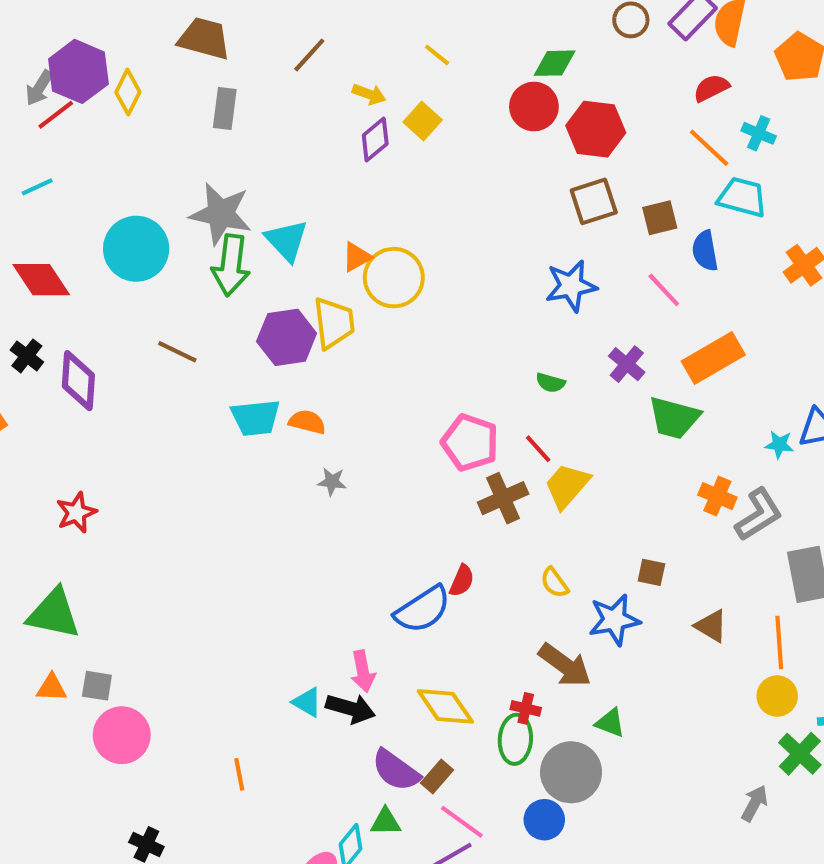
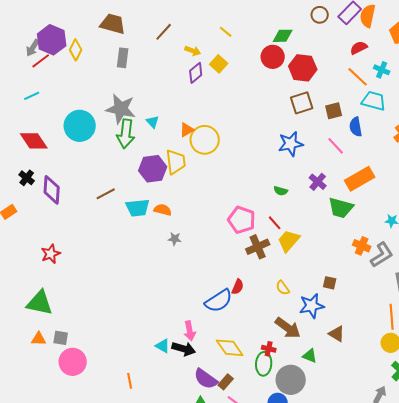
cyan triangle: (287, 240) -> (153, 122), size x0.6
brown line: (177, 352) -> (106, 194), moved, turned -54
brown triangle: (711, 626) -> (337, 334), moved

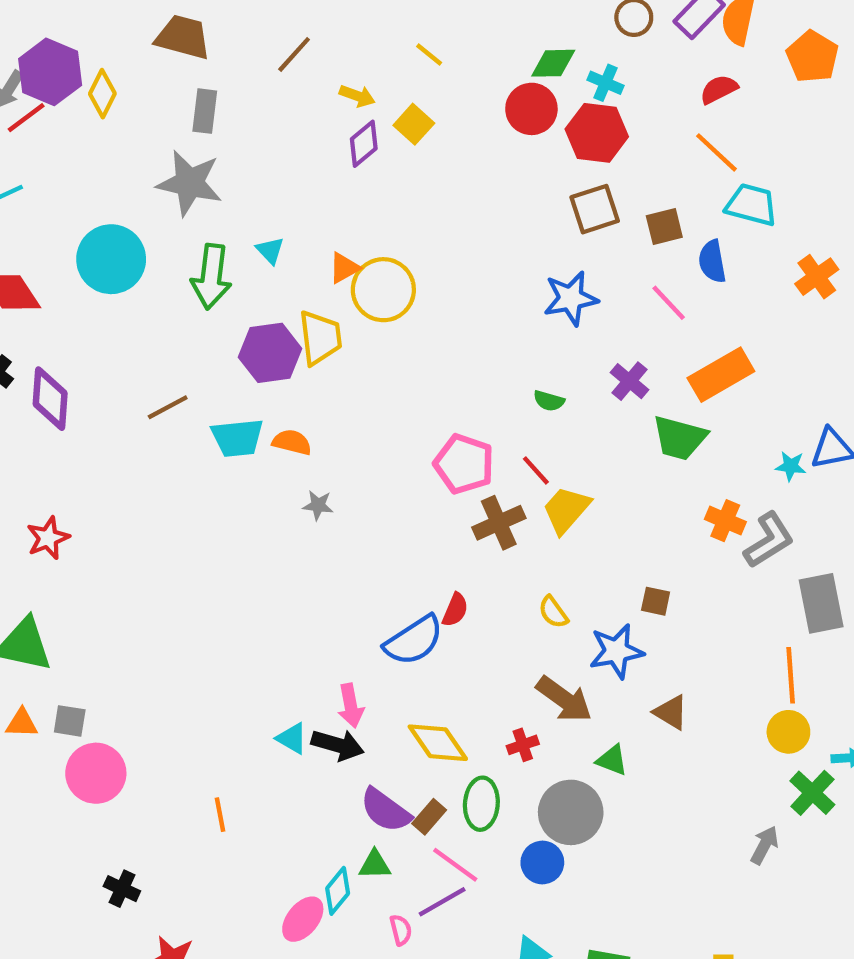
cyan cross: (382, 70) -> (606, 83), moved
gray star: (121, 109) -> (190, 183), moved
red cross: (269, 349) -> (523, 745), turned -32
green ellipse: (264, 364) -> (481, 804), moved

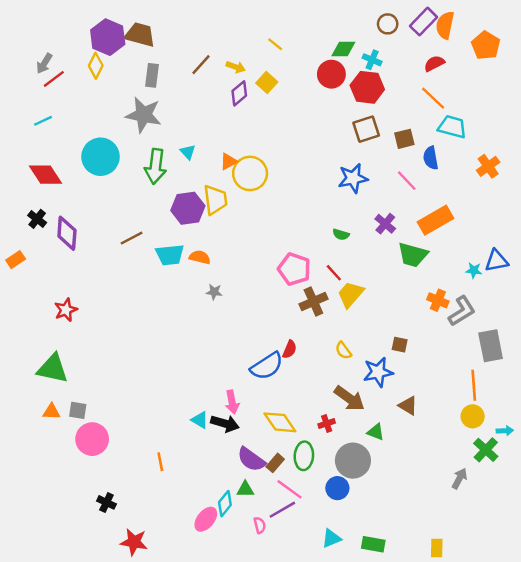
brown line: (294, 54) -> (201, 65), moved
purple hexagon: (50, 72) -> (108, 37), moved

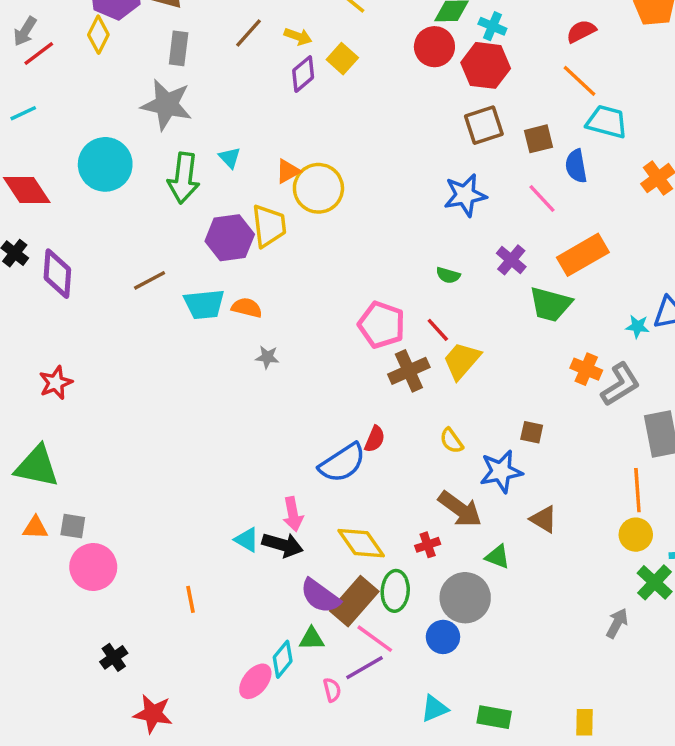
brown rectangle: (275, 463) -> (354, 601), size x1.8
black cross: (106, 502) -> (114, 657), turned 30

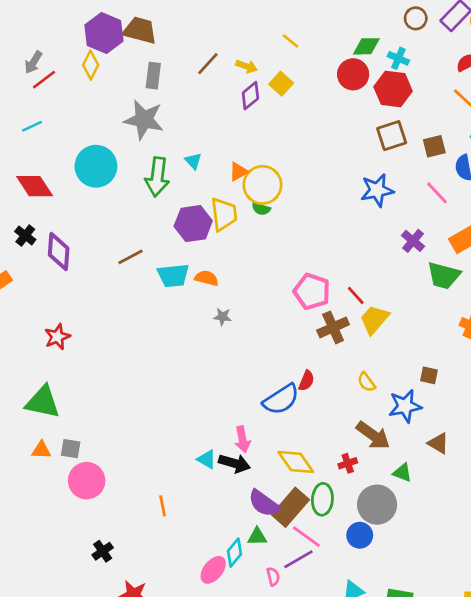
green semicircle: (448, 275) -> (261, 209), moved

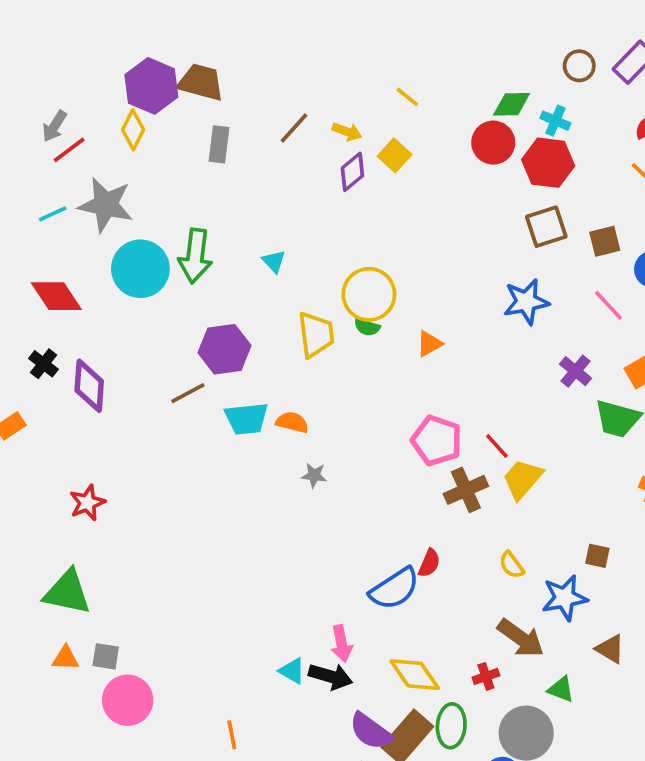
gray star: (144, 120) -> (106, 205), moved
orange triangle: (238, 172) -> (429, 344), moved
green arrow: (157, 177) -> (195, 256), moved
purple hexagon: (193, 224) -> (225, 349), moved

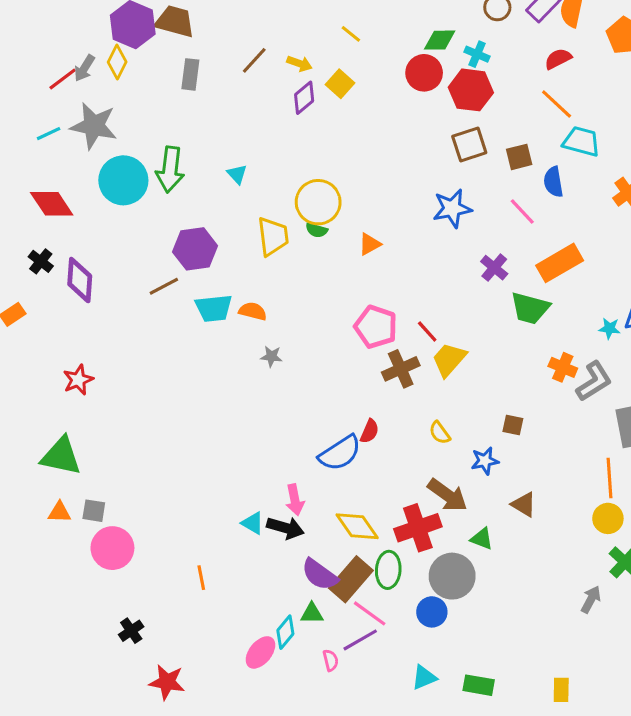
gray arrow: (54, 126) -> (84, 68), moved
blue star: (565, 598) -> (485, 461), size x0.7
red cross: (486, 676) -> (418, 528), size x2.0

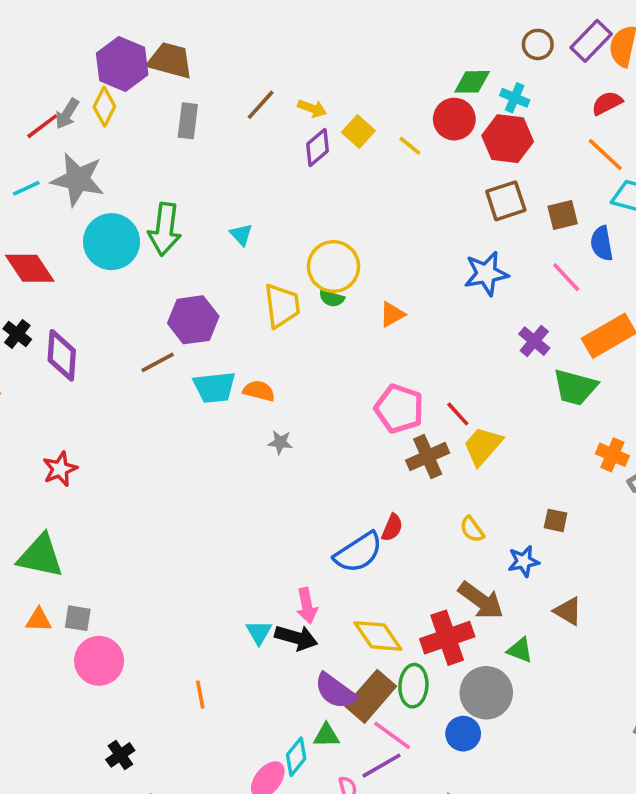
yellow line: (351, 34) -> (410, 146), moved
cyan triangle: (253, 523) -> (259, 632), turned 30

